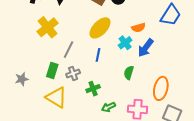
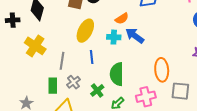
cyan cross: (125, 43) -> (114, 37), turned -32
blue arrow: (146, 48) -> (135, 36), turned 108
green semicircle: (129, 73) -> (117, 74), moved, size x1.6

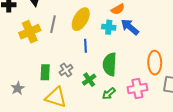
yellow cross: (35, 46) -> (30, 32), turned 30
gray line: (62, 61) -> (53, 24), moved

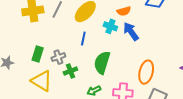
green cross: (89, 80) -> (70, 71), moved

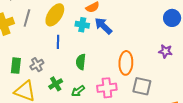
green semicircle: (102, 63) -> (81, 62), size x0.7
green cross: (70, 71) -> (56, 84), moved

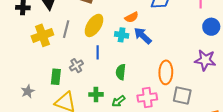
purple star: (165, 51) -> (205, 60), size x1.5
gray cross: (37, 65) -> (76, 66), moved
green cross: (56, 84) -> (96, 94), turned 32

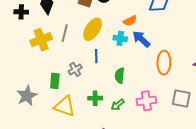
orange ellipse: (166, 72) -> (164, 63), moved
gray star: (28, 91) -> (27, 96), size x1.5

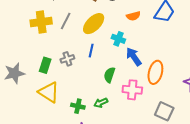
orange semicircle: (130, 21) -> (133, 16), moved
blue arrow: (141, 39) -> (134, 57), moved
green cross: (95, 98) -> (78, 106), moved
pink cross: (146, 101) -> (132, 90), moved

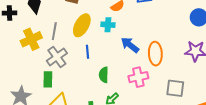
cyan cross: (118, 39) -> (108, 25), moved
gray cross: (67, 59) -> (57, 57), moved, size x1.5
green semicircle: (109, 75) -> (104, 75), moved

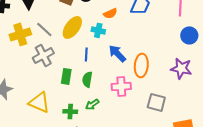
gray line: (54, 31) -> (44, 29), turned -66
blue line: (87, 52) -> (86, 54), moved
green rectangle: (48, 79) -> (66, 76), moved

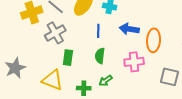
blue arrow: (117, 53) -> (129, 29), turned -36
green rectangle: (66, 76) -> (68, 58), moved

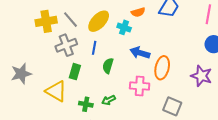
blue line: (98, 31) -> (94, 48), moved
green semicircle: (100, 56) -> (108, 66), moved

